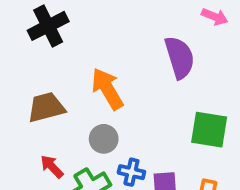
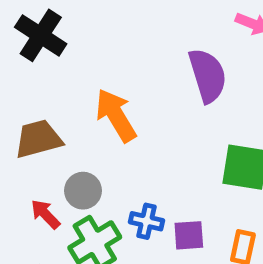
black cross: (48, 26) -> (41, 35), turned -30
gray circle: (104, 139) -> (83, 191), moved

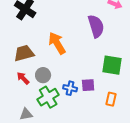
red arrow: (45, 214) -> (23, 78), moved
purple square: (189, 235) -> (88, 85), moved

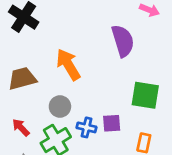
gray circle: (43, 75) -> (60, 106), moved
red arrow: (23, 78) -> (21, 127), moved

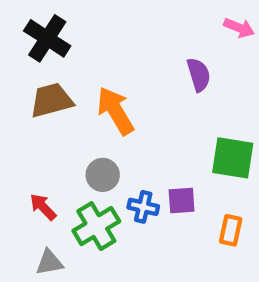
purple semicircle: (123, 41) -> (199, 75), size x0.7
brown trapezoid: (22, 79) -> (51, 100), moved

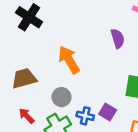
brown trapezoid: (51, 100) -> (24, 78), moved
purple square: (182, 200) -> (108, 112), turned 35

